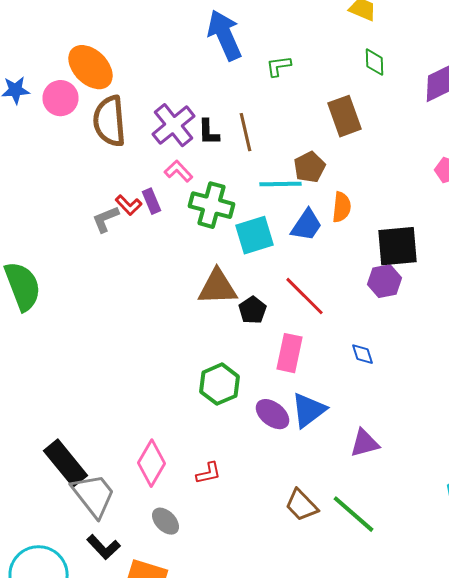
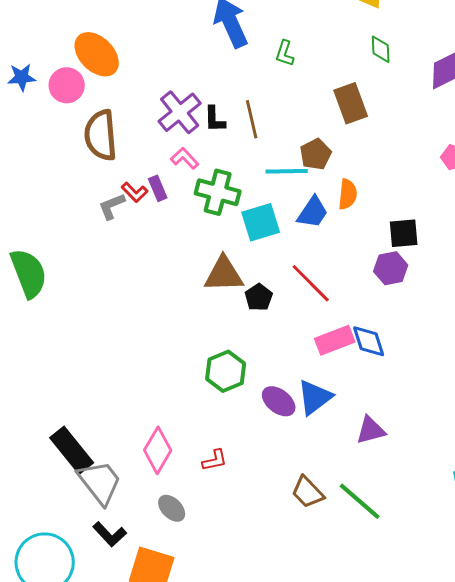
green L-shape: (278, 66) -> (285, 53), turned -64
brown semicircle: (110, 121) -> (101, 135), moved
black square: (398, 246) -> (404, 233), size x0.7
pink rectangle: (290, 353) -> (335, 340), moved, turned 57
blue diamond: (362, 354) -> (369, 341), size x1.5

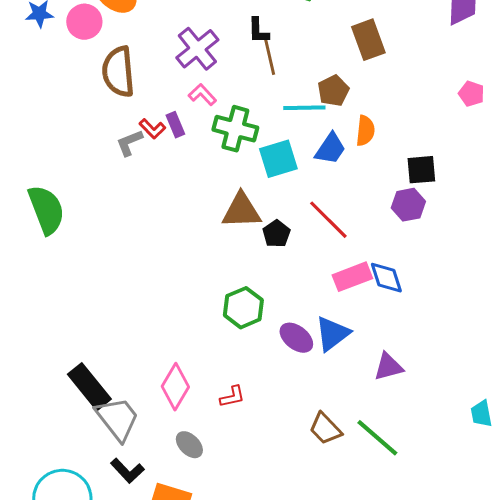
black L-shape: (215, 119) -> (258, 31), moved

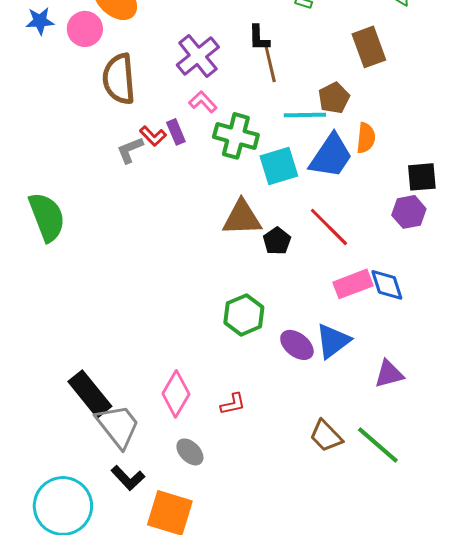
blue trapezoid: (330, 149) -> (331, 156), size x1.4

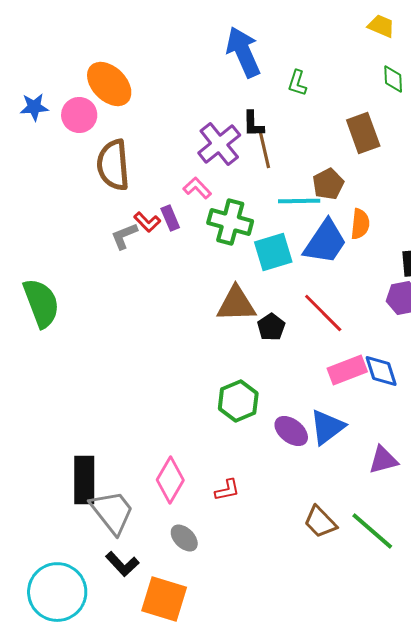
purple cross: (198, 56) -> (219, 144), moved
black rectangle: (90, 394) -> (84, 480), turned 39

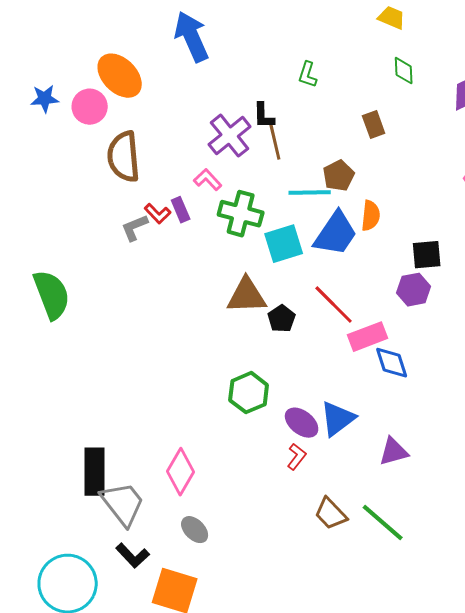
blue arrow: (243, 52) -> (192, 37), moved
brown rectangle: (363, 133) -> (374, 125), size x0.7
pink rectangle: (347, 370) -> (368, 337), moved
red L-shape: (227, 490) -> (297, 457), moved, turned -40

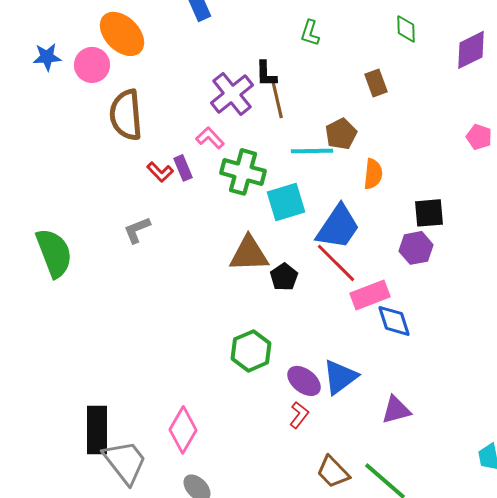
gray L-shape: (135, 228) -> (137, 230), moved
blue trapezoid: (336, 234) -> (338, 227), moved

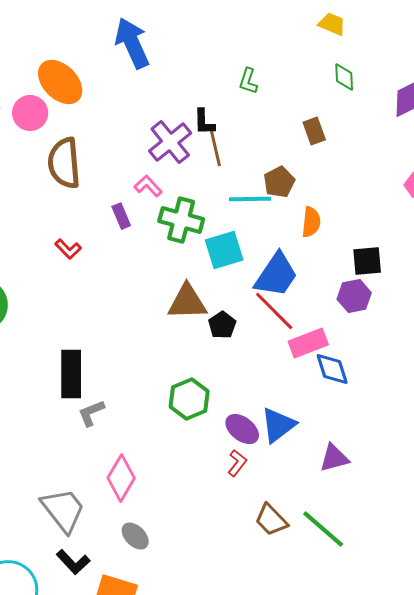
red L-shape: (160, 172) -> (68, 249), moved
gray L-shape: (137, 230) -> (91, 413), moved
black rectangle: (97, 430) -> (71, 374), moved

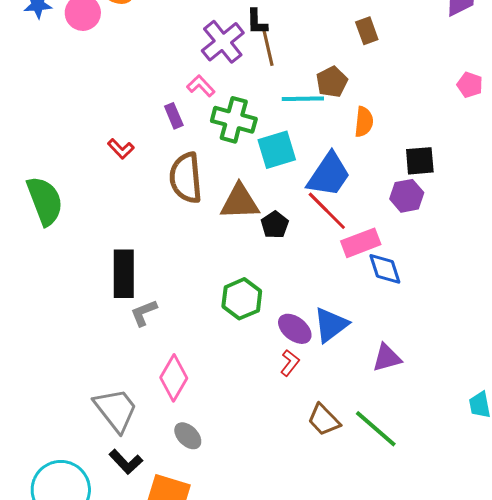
brown semicircle: (64, 163) -> (186, 178), moved

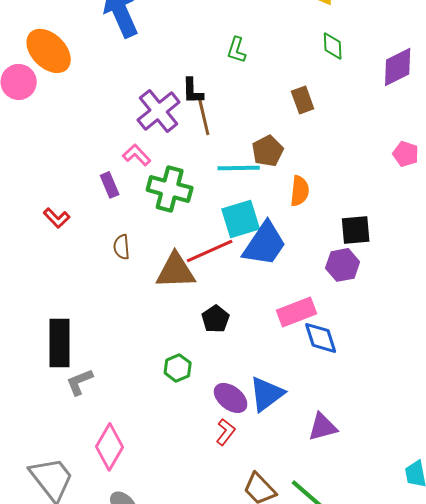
cyan square: (277, 150) -> (241, 219), moved
brown semicircle: (186, 178) -> (122, 247), size x0.5
red line: (327, 211) -> (210, 251), moved, turned -69
black pentagon: (275, 225) -> (216, 319), moved
green hexagon: (242, 299) -> (178, 368), size x0.7

